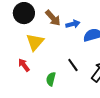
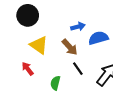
brown arrow: (53, 18) -> (70, 47), moved
yellow triangle: (35, 42) -> (39, 45), turned -36

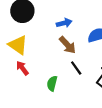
blue arrow: (78, 27) -> (64, 23), moved
yellow triangle: (39, 45) -> (18, 45), moved

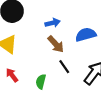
red arrow: (22, 68) -> (12, 75), moved

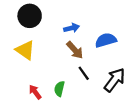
red arrow: (12, 75) -> (35, 92), moved

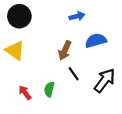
blue arrow: (72, 28) -> (77, 16), moved
brown arrow: (75, 50) -> (65, 51), turned 66

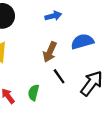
blue arrow: (77, 16) -> (53, 16), moved

